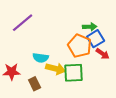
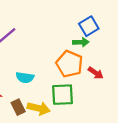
blue square: (96, 39) -> (89, 26), moved
yellow arrow: (56, 69) -> (39, 108), moved

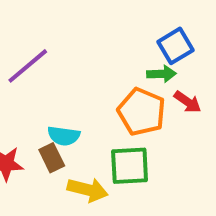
red arrow: (96, 73) -> (187, 102), moved
brown rectangle: (18, 107) -> (52, 158), moved

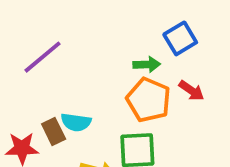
green arrow: (162, 74) -> (147, 65), moved
brown rectangle: (52, 158) -> (54, 132), moved

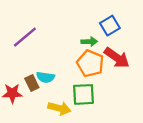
red arrow: (191, 91) -> (117, 58), size x1.6

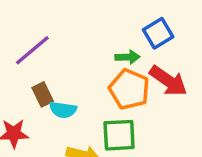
brown rectangle: (32, 83) -> (43, 94), moved

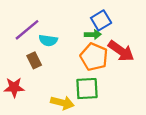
blue square: (158, 33) -> (101, 20), moved
cyan semicircle: (63, 110) -> (48, 40), moved

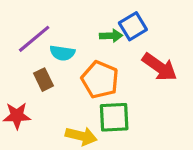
green arrow: (93, 35) -> (111, 36), moved
orange pentagon: (94, 57) -> (100, 80), moved

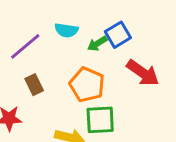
green arrow: (111, 36) -> (97, 43), turned 150
cyan semicircle: (62, 53) -> (66, 30), moved

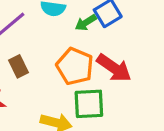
red arrow: (143, 73) -> (114, 68), moved

